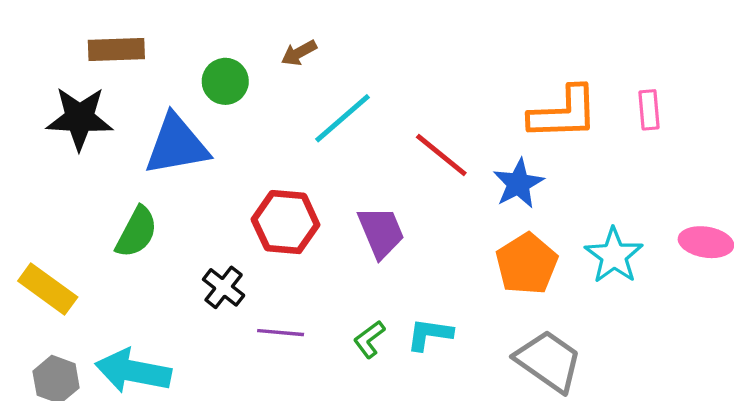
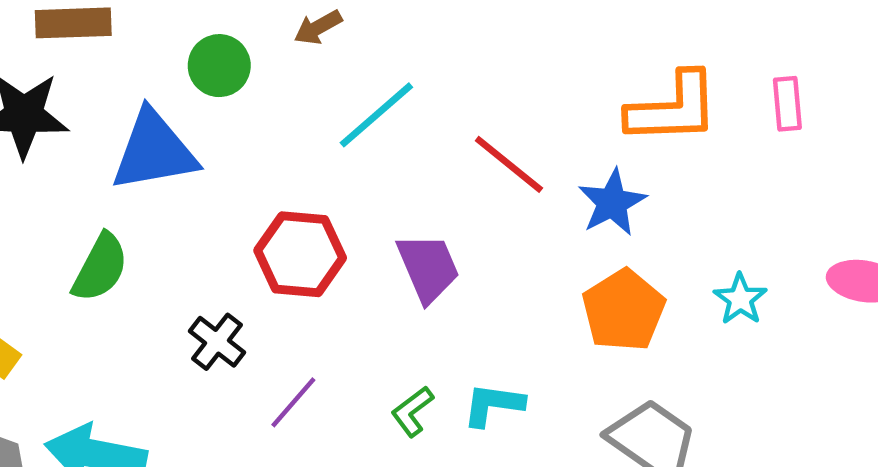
cyan star: (614, 256) -> (740, 299), size x0.7
purple line: (281, 333) -> (293, 402), turned -54

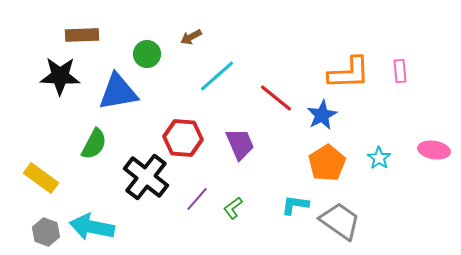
black cross: (217, 342) -> (146, 177), size x1.8
purple line: (293, 402) -> (197, 199), moved
cyan L-shape: (493, 405) -> (295, 205), moved

